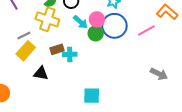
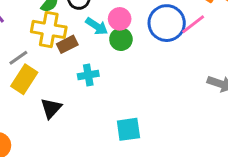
blue circle: (114, 26) -> (167, 23), moved
brown rectangle: (57, 49) -> (67, 44), moved
black triangle: (41, 73) -> (51, 108), turned -49

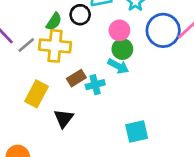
cyan arrow: (97, 26) -> (118, 66), moved
brown rectangle: (67, 44) -> (76, 78), moved
gray line: (18, 58) -> (26, 45), moved

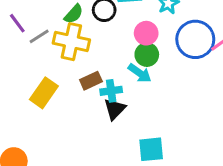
black triangle: (64, 118) -> (115, 109), moved

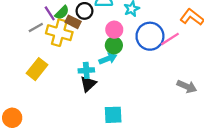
purple line: (17, 23) -> (50, 13), moved
cyan arrow: (140, 73) -> (108, 59), turned -60
brown rectangle: (91, 81) -> (73, 22), moved, turned 48

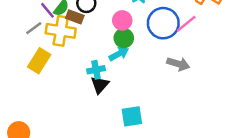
yellow rectangle: (37, 69) -> (39, 61), moved
gray arrow: (187, 86) -> (178, 64), moved

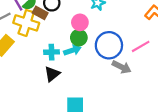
blue circle: (163, 23) -> (109, 45), moved
pink line: (186, 24) -> (141, 46), moved
cyan cross: (96, 70) -> (52, 52), moved

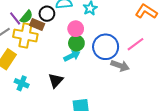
cyan cross: (52, 52) -> (22, 83), moved, turned 32

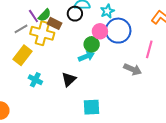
black circle: (47, 14) -> (75, 14), moved
pink circle: (76, 29) -> (100, 31), moved
pink line: (135, 44) -> (149, 49), turned -42
blue circle: (106, 47) -> (118, 31), moved

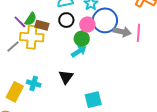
black circle: (75, 14) -> (66, 20), moved
gray line: (21, 29) -> (13, 46), moved
yellow rectangle: (23, 55) -> (15, 92), moved
gray arrow: (133, 69) -> (122, 32), moved

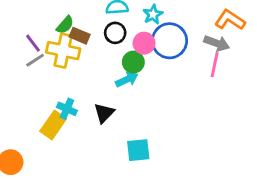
purple line: (20, 22) -> (33, 43), moved
gray arrow: (122, 32) -> (217, 43), moved
cyan cross: (34, 83) -> (67, 109), moved
yellow rectangle: (15, 92) -> (53, 125), moved

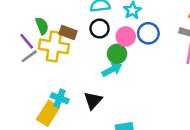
green semicircle: (65, 25) -> (42, 26), moved, turned -60
blue circle: (170, 41) -> (148, 33), size x0.7

